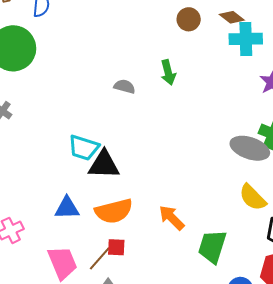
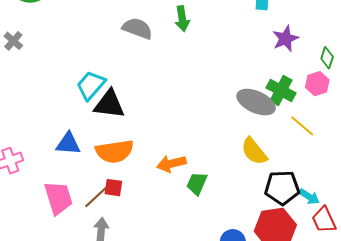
gray semicircle: (124, 86) -> (137, 28), size x1.4
cyan trapezoid: (84, 148) -> (91, 85), turned 108
orange arrow: (172, 218) -> (171, 164), turned -64
green trapezoid: (212, 247) -> (197, 183), moved, size x0.7

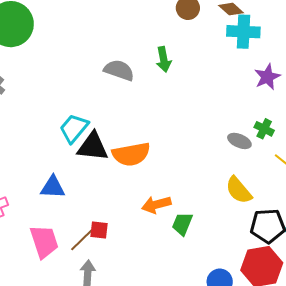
green cross: (281, 90) -> (264, 129), size x0.7
gray ellipse: (256, 102) -> (239, 141), size x0.6
orange semicircle: (115, 151) -> (131, 154), moved

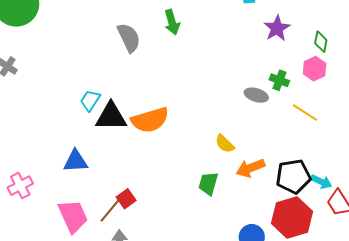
gray semicircle: (119, 70) -> (129, 38), turned 52
cyan trapezoid: (74, 128) -> (90, 100), size x0.7
yellow semicircle: (239, 190) -> (225, 144), moved, size x0.7
orange arrow: (156, 205) -> (250, 168), moved
red square: (99, 230) -> (126, 199), turned -36

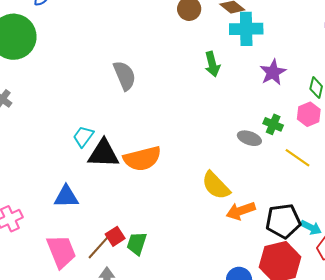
green arrow: (172, 22) -> (212, 64), moved
yellow semicircle: (225, 144) -> (216, 185), size x1.5
green trapezoid: (208, 184) -> (137, 243), moved

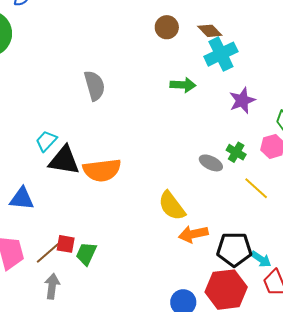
cyan cross: (246, 29) -> (221, 54), turned -32
green arrow: (212, 64) -> (183, 85), turned -80
red square: (115, 236) -> (66, 244), turned 36

